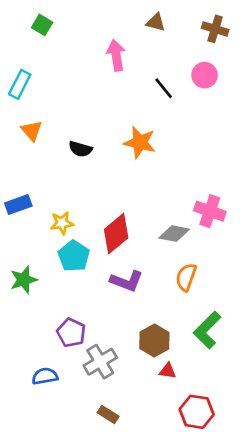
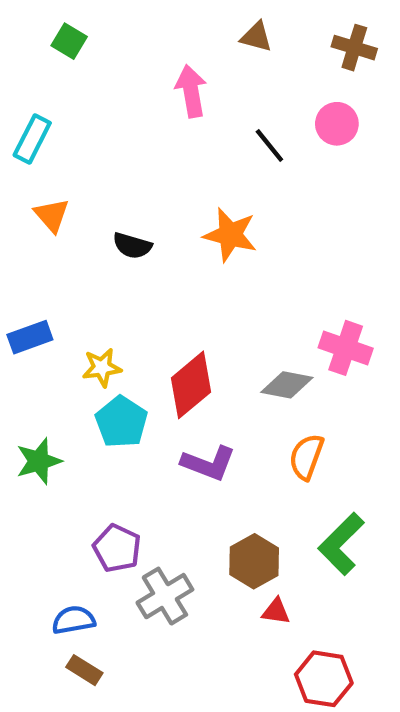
brown rectangle: (108, 414) -> (84, 670), moved

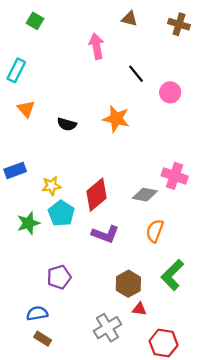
pink circle: (337, 124) -> (170, 92), moved
green star: (39, 461) -> (28, 223), moved
purple pentagon: (117, 548) -> (59, 277), turned 30
gray cross: (165, 596) -> (107, 328), moved

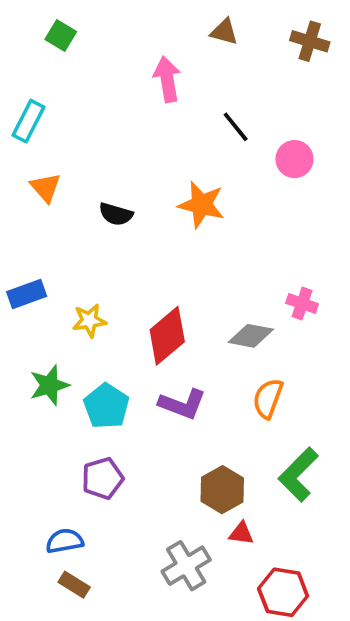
pink cross: (175, 176) -> (302, 303), size x0.7
cyan pentagon: (61, 213) -> (106, 406), moved

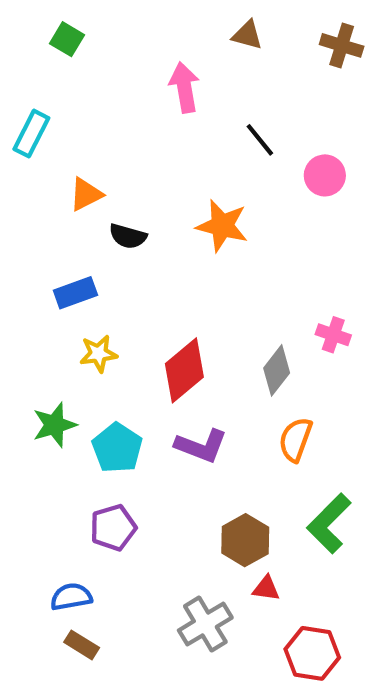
orange triangle: (46, 188) -> (86, 194), moved, turned 44
blue rectangle: (27, 294) -> (75, 293), moved
gray diamond: (251, 336) -> (277, 370), turned -63

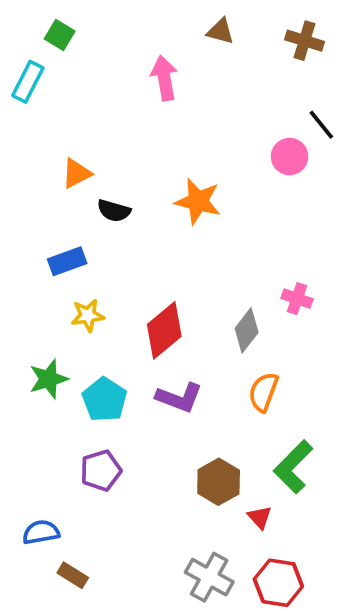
cyan rectangle: (31, 134) -> (28, 82), moved
black line: (260, 140) -> (321, 125), moved
red triangle: (266, 588) -> (260, 517), moved, turned 40
blue semicircle: (71, 597) -> (41, 532), moved
gray cross: (205, 624) -> (209, 577), moved, turned -30

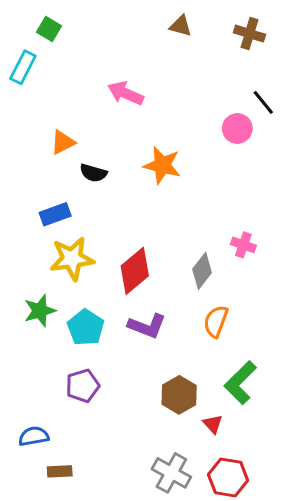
pink arrow: (164, 78) -> (126, 93), moved, turned -56
yellow star: (88, 315) -> (72, 259), size x1.6
brown rectangle: (73, 575) -> (60, 471), turned -35

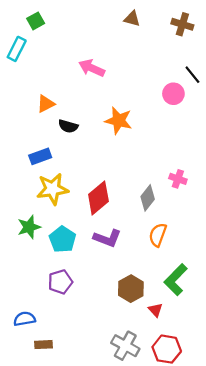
green square: (49, 29) -> (36, 21), turned 30

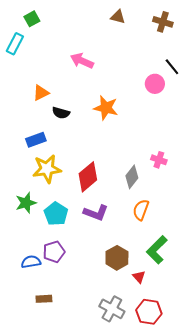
blue semicircle: (24, 319) -> (31, 262), moved
brown rectangle: (44, 345) -> (44, 299), moved

